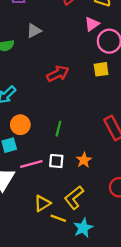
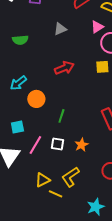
gray triangle: (34, 31) -> (60, 29), moved
orange circle: (20, 125) -> (36, 99), moved
pink line: (31, 164) -> (35, 145), turned -48
cyan star: (83, 228) -> (96, 207), moved

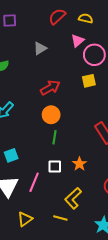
orange circle: (36, 99) -> (51, 115), moved
pink line: (35, 145) -> (34, 182), moved
yellow triangle: (43, 180) -> (25, 219), moved

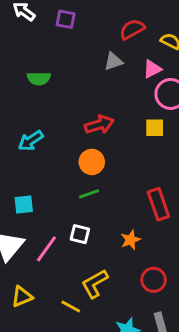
gray triangle: (40, 48) -> (113, 61), moved
green line: (54, 137) -> (89, 194), turned 48
orange star: (79, 164) -> (131, 240), moved

